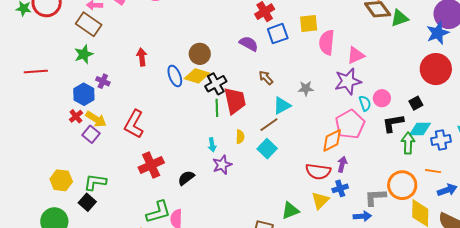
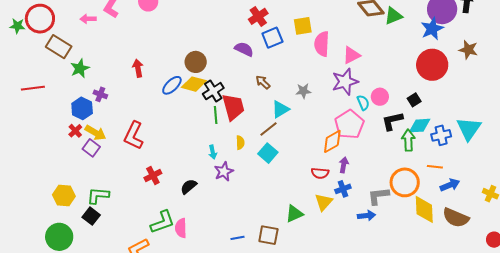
brown rectangle: (89, 24) -> (59, 47), moved
blue ellipse: (175, 76) -> (172, 85), turned 70
red cross: (151, 165) -> (153, 176), size x0.7
red semicircle: (318, 171) -> (320, 173), size x0.7

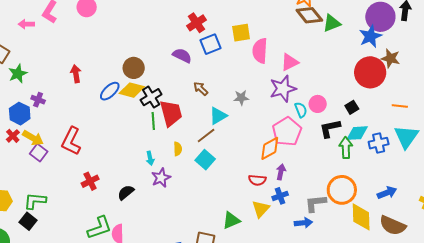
brown star: (468, 50) -> (390, 58), moved
purple square: (91, 148) -> (39, 153), moved
orange line: (435, 167) -> (400, 106), moved

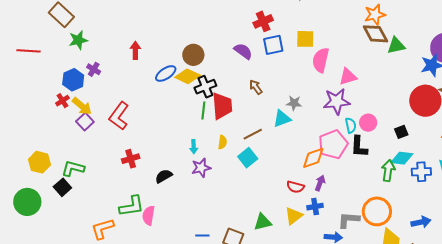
cyan triangle: (218, 116) -> (282, 119), moved
black L-shape: (330, 128) -> (359, 147), moved, turned -85

